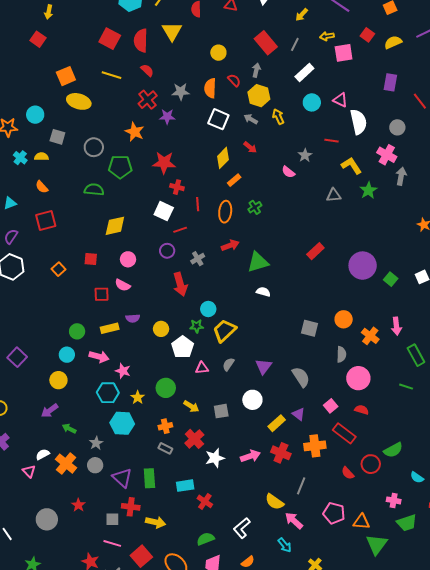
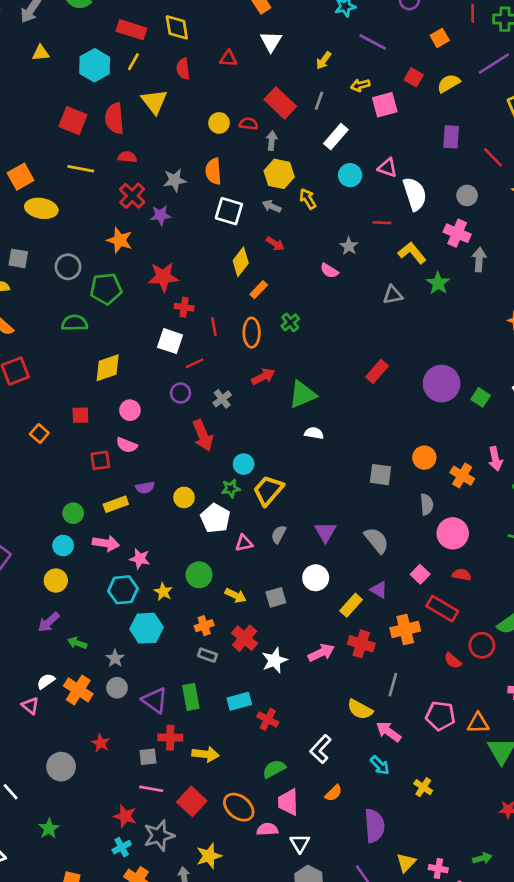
red semicircle: (147, 70) -> (127, 157), turned -32
red semicircle: (234, 80) -> (249, 124), moved, turned -32

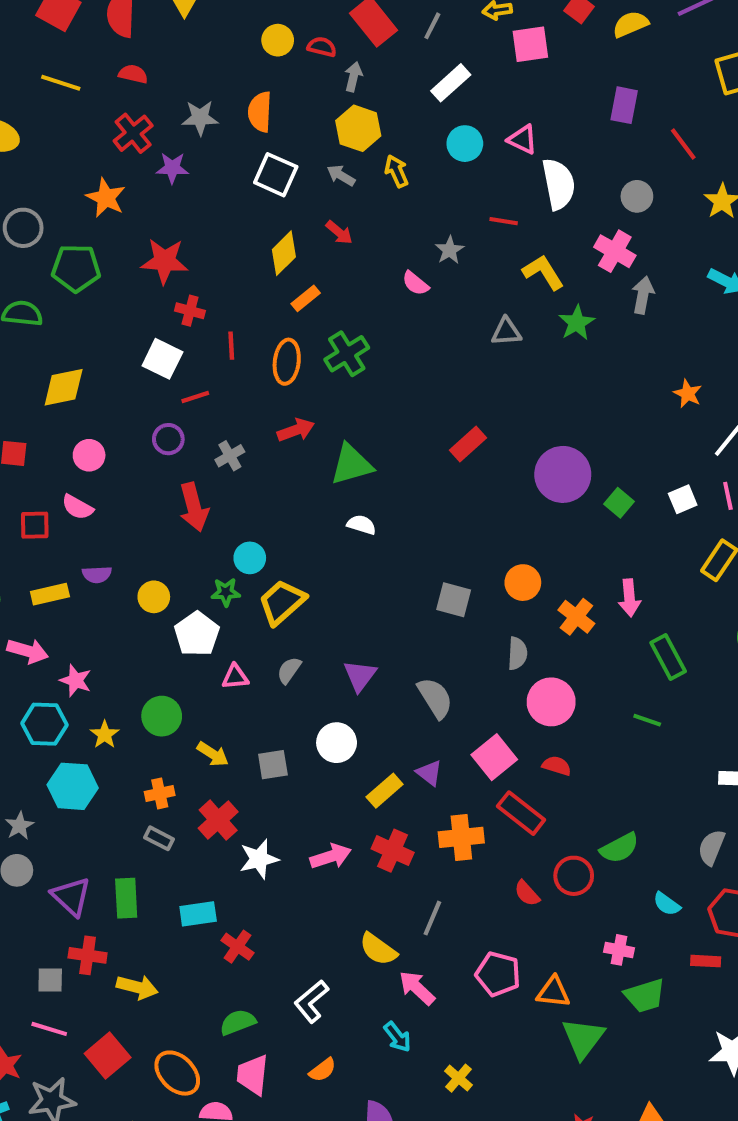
green cross: (290, 322) -> (347, 354), size x1.5
pink square: (420, 574) -> (494, 757), size x1.5

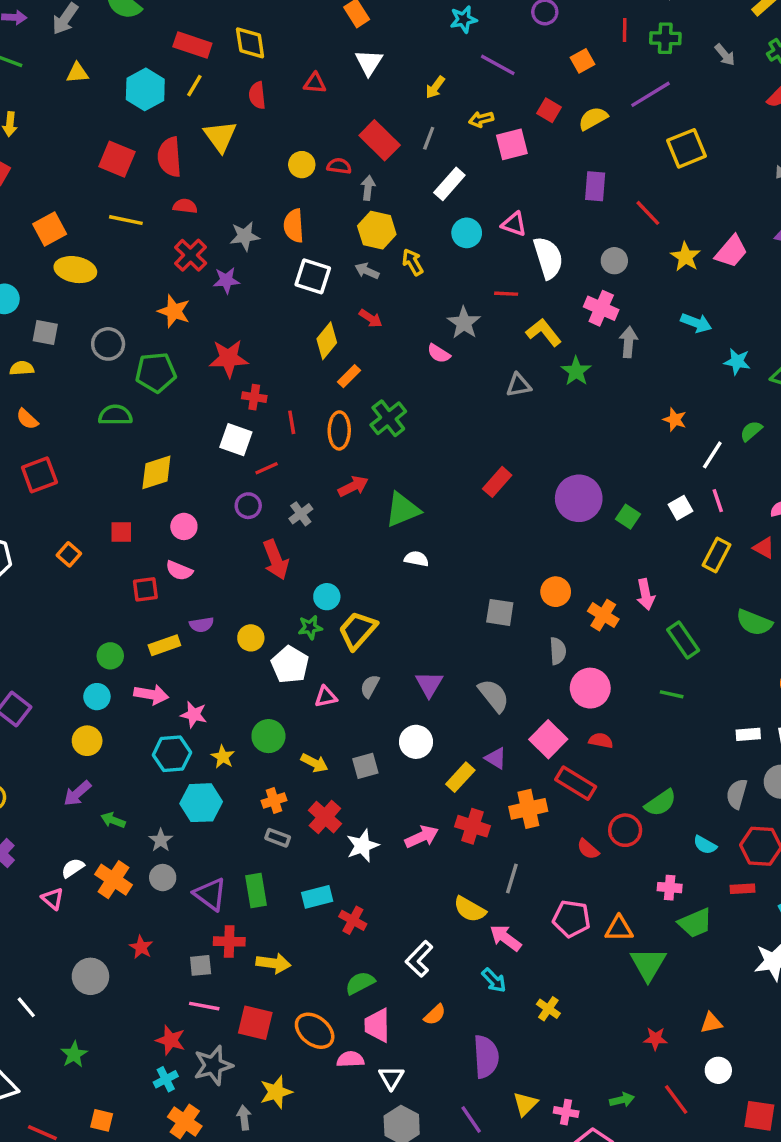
gray star: (450, 250) -> (464, 323), size x1.4
red square: (108, 1055) -> (255, 1023), turned -30

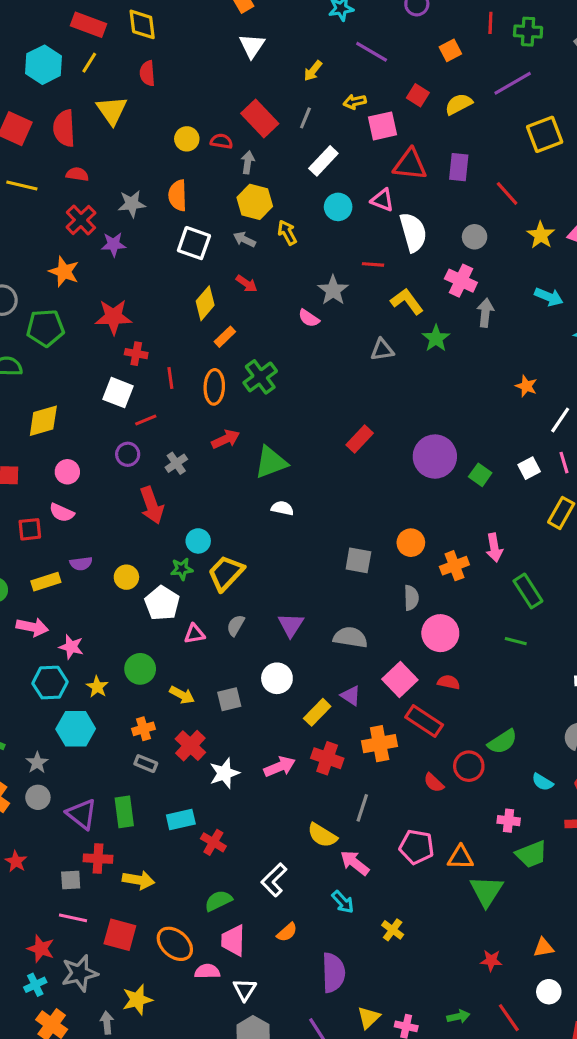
red triangle: (315, 83) -> (410, 164), moved, size x1.6
orange cross: (603, 615) -> (454, 566), turned 36
gray semicircle: (494, 696) -> (350, 637), turned -44

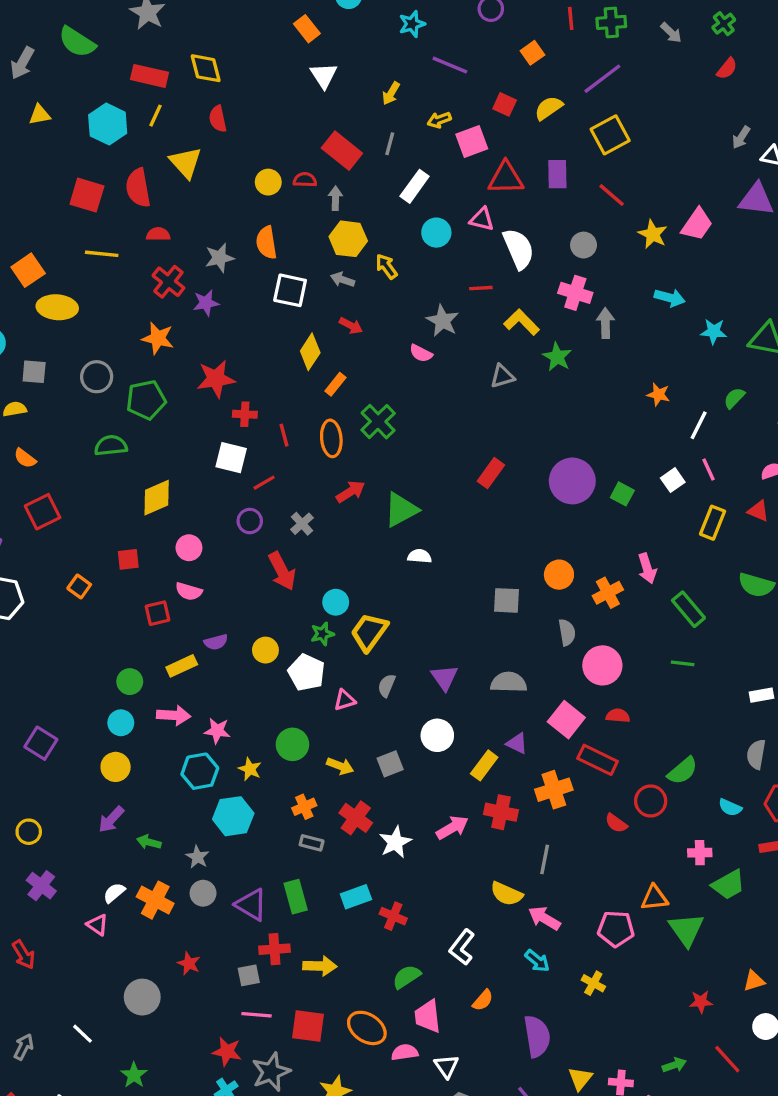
yellow square: (545, 134) -> (610, 135), moved
pink pentagon: (417, 847) -> (616, 929), moved

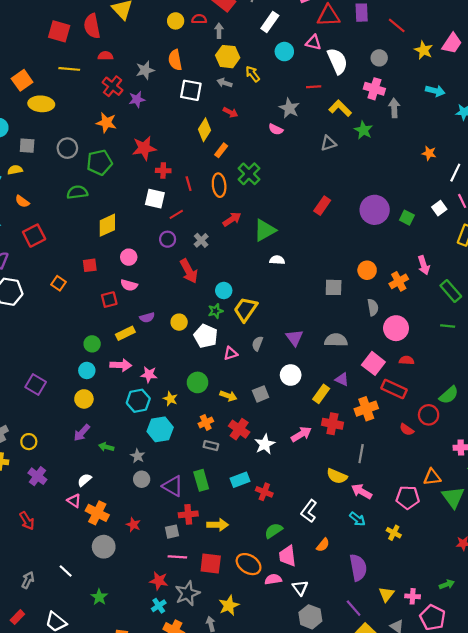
orange cross: (155, 900) -> (97, 513), moved

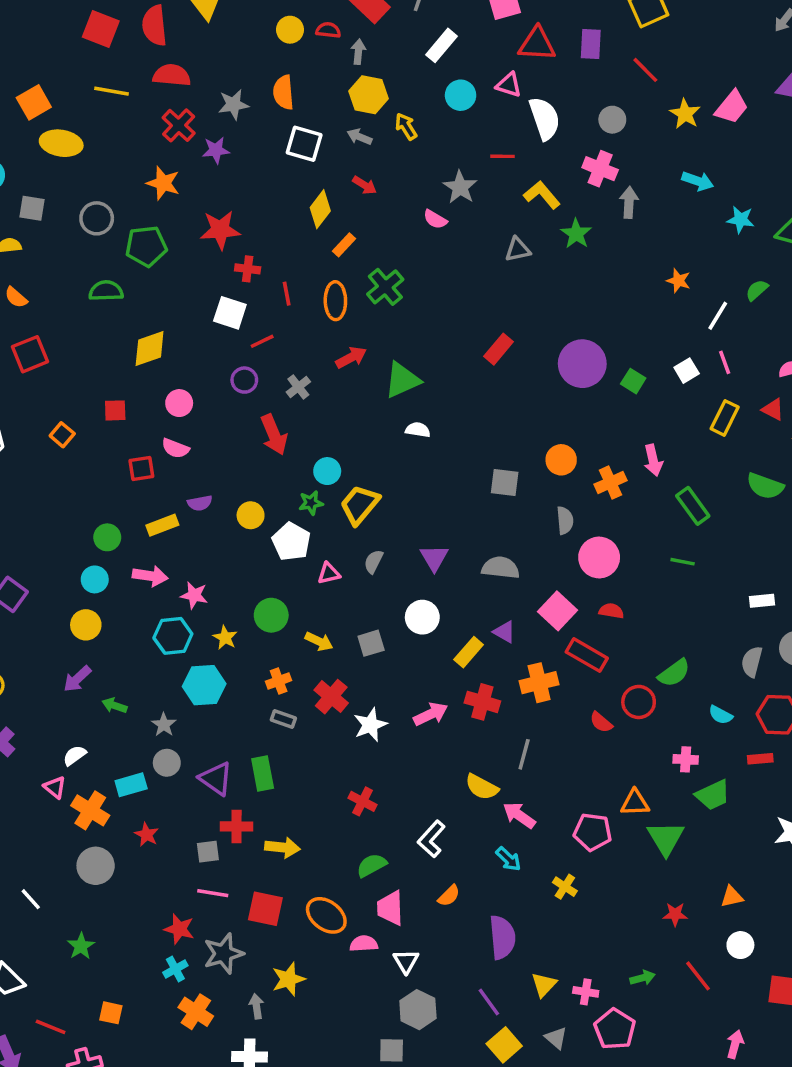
red semicircle: (105, 56) -> (172, 75), size x1.5
cyan rectangle: (240, 480) -> (131, 785), moved

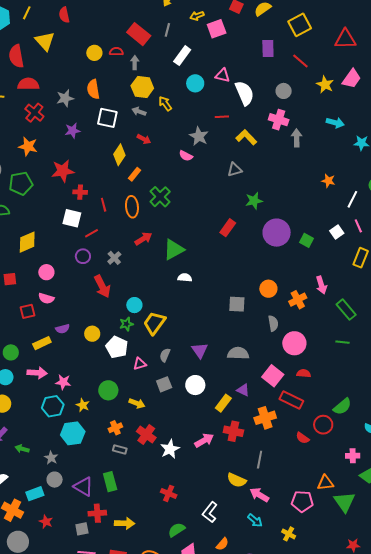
red triangle: (537, 44) -> (345, 39), moved
purple star: (216, 150) -> (73, 131), moved
green star: (576, 234) -> (254, 201), moved, turned 30
gray square: (371, 643) -> (164, 384), moved

